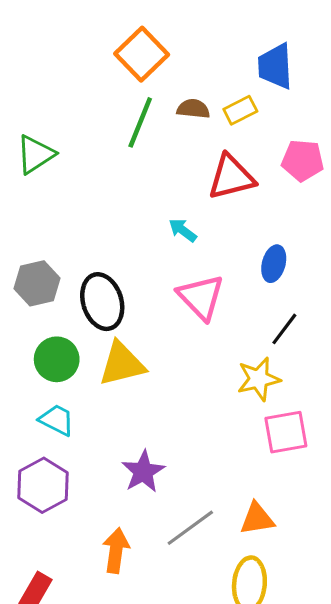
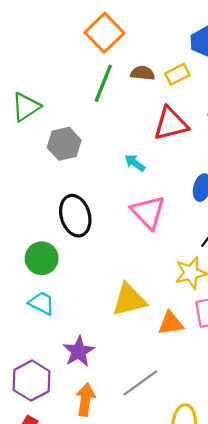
gray hexagon: (37, 283) -> (64, 144), moved
yellow triangle: (122, 364) -> (129, 300), moved
purple star: (143, 472) -> (79, 351), moved
purple hexagon: (43, 485) -> (32, 381), moved
orange triangle: (257, 519) -> (171, 323), moved

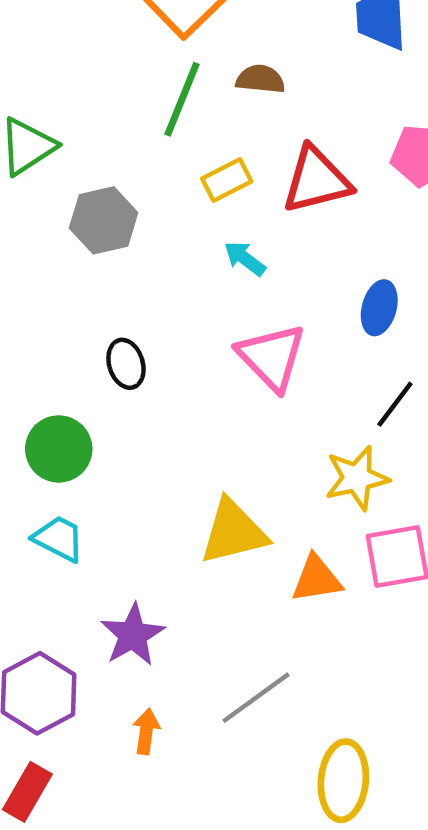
yellow rectangle: (177, 74) -> (227, 180), moved
black ellipse: (75, 216) -> (126, 364), size x0.6
orange arrow: (85, 400) -> (146, 731), size x0.7

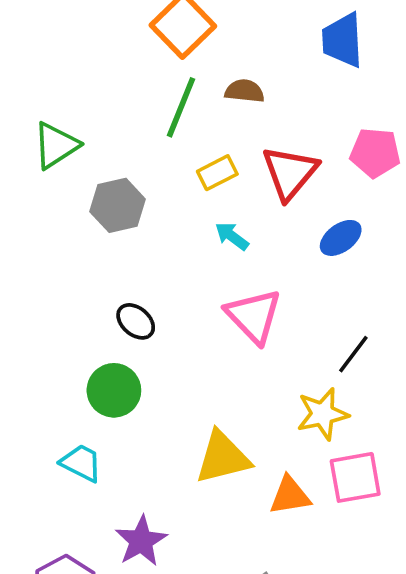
red triangle: (316, 180) -> (290, 173), turned -36
blue ellipse: (379, 308) -> (341, 238), moved, turned 39
black ellipse: (126, 364) -> (136, 321), turned -33
green circle: (59, 449) -> (114, 390), moved

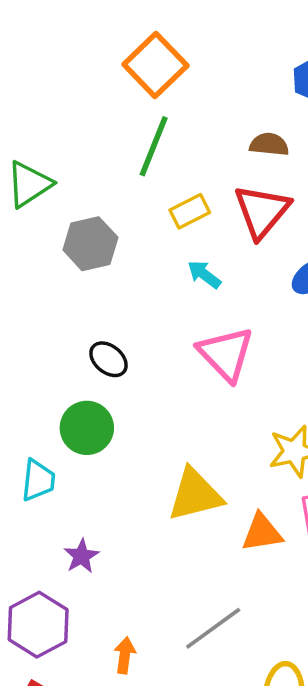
brown semicircle: (245, 91) -> (269, 144), moved
cyan trapezoid: (81, 463) -> (38, 480), moved, turned 69
purple star: (141, 541) -> (81, 556), moved, size x0.7

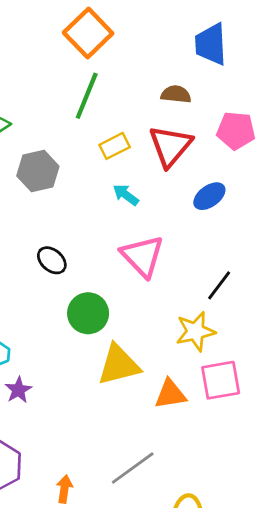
green circle: (87, 428) -> (88, 313), moved
purple star: (81, 556) -> (18, 390), moved

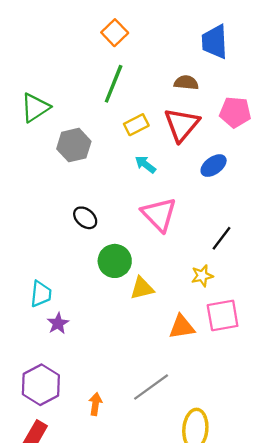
orange square: (88, 33) -> (115, 33), size x0.7
yellow star: (195, 331) -> (202, 276), size x0.7
yellow triangle: (119, 365) -> (142, 288), moved, size x0.7

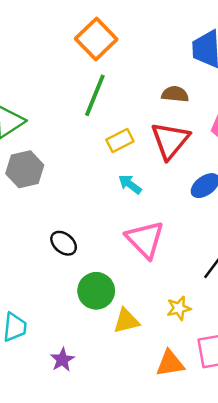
orange square: (115, 33) -> (96, 39), size x1.4
gray hexagon: (74, 145) -> (25, 169), moved
yellow star: (202, 276) -> (179, 308), moved
purple star: (58, 323) -> (62, 360), moved

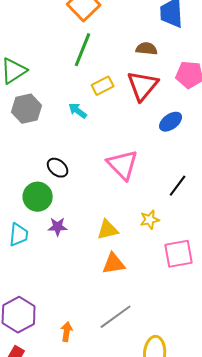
cyan arrow: (130, 184) -> (78, 111), moved
green circle: (96, 291) -> (38, 197), moved
purple star: (62, 360) -> (58, 227), moved, turned 30
orange triangle: (170, 363) -> (114, 264), moved

